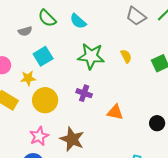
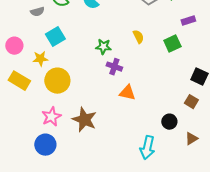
green star: (91, 56) -> (103, 47), moved, size x0.6
purple cross: (84, 93) -> (114, 67), moved
black circle: (157, 123) -> (169, 122), moved

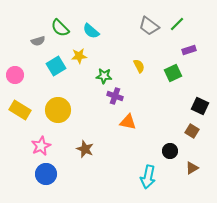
yellow star: (40, 59) -> (79, 56), moved
pink star: (51, 117) -> (41, 146), moved
brown star: (84, 120) -> (85, 149), size x0.7

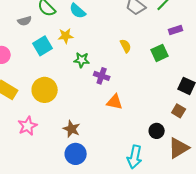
green star: (104, 76) -> (82, 60), moved
brown triangle: (192, 168) -> (179, 148), size x1.6
blue circle: (46, 174) -> (76, 154), moved

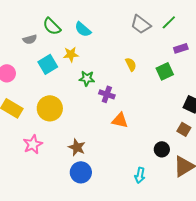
cyan arrow: (135, 157) -> (140, 175), size x0.7

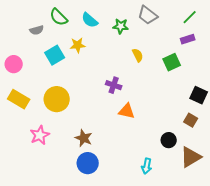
green line: (169, 22) -> (190, 17), moved
green star: (87, 78) -> (121, 26), moved

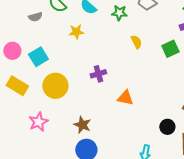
cyan square: (55, 55) -> (38, 57), moved
purple cross: (114, 85) -> (98, 74), moved, turned -35

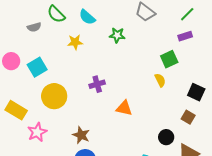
green star: (119, 13) -> (117, 35), moved
yellow semicircle: (136, 42) -> (160, 80), moved
yellow rectangle: (17, 86) -> (16, 110), moved

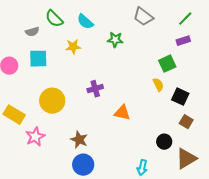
cyan square: (37, 67) -> (38, 59), moved, turned 30
black square: (196, 92) -> (180, 97), moved

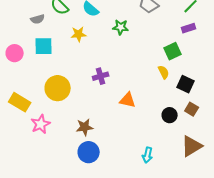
brown star: (79, 140) -> (85, 127), turned -30
black circle: (164, 142) -> (170, 115), moved

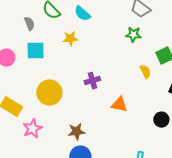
gray semicircle: (38, 19) -> (29, 24), turned -96
green star: (121, 27) -> (133, 35), moved
yellow semicircle: (164, 72) -> (145, 72), moved

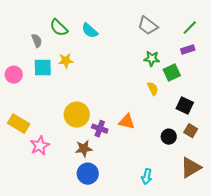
green star: (133, 35) -> (152, 59), moved
yellow star: (70, 39) -> (66, 61), moved
purple cross: (92, 81) -> (100, 129), moved, turned 35
yellow circle: (49, 93) -> (77, 115), moved

